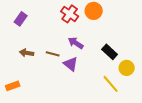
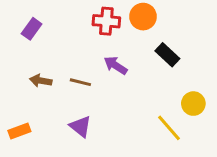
red cross: (70, 14) -> (106, 21), turned -30
black rectangle: (110, 52) -> (167, 55), moved
purple triangle: (71, 64) -> (80, 126), moved

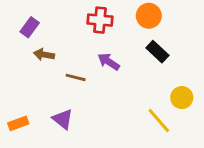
orange circle: (143, 17) -> (149, 16), moved
brown arrow: (41, 81) -> (44, 55), moved
purple triangle: (80, 126) -> (63, 119), moved

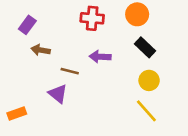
purple arrow: (109, 62) -> (100, 57), turned -30
yellow circle: (182, 98) -> (149, 80), moved
purple triangle: (63, 119) -> (58, 94), moved

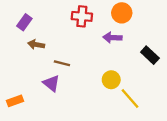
black rectangle: (145, 47) -> (150, 55), moved
purple arrow: (100, 57) -> (112, 38), moved
yellow circle: (149, 80) -> (111, 80), moved

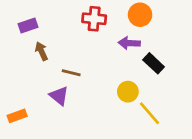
purple rectangle: (24, 22) -> (28, 26), turned 35
brown arrow: (36, 45) -> (41, 51), turned 56
black rectangle: (150, 55) -> (154, 63), moved

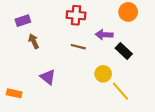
orange circle: (140, 15) -> (128, 12), moved
brown line: (71, 73) -> (78, 47), moved
orange rectangle: (17, 116) -> (14, 93), turned 32

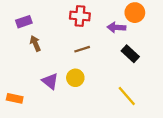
purple arrow: (104, 35) -> (117, 27), moved
brown line: (78, 47) -> (82, 49), turned -32
yellow circle: (103, 74) -> (75, 78), moved

